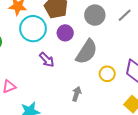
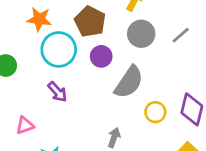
purple arrow: (47, 60) -> (57, 92), moved

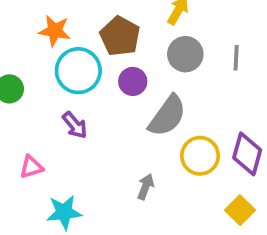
gray line: (181, 35) -> (236, 58), turned -48
yellow circle: (155, 112) -> (200, 156), size x1.4

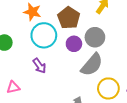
gray circle: (185, 54) -> (95, 37), moved

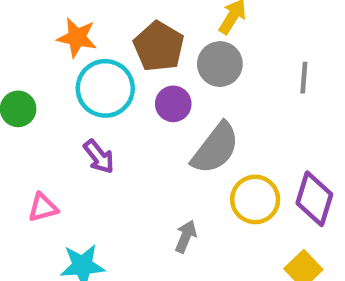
gray circle: (95, 37) -> (220, 64), moved

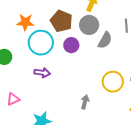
gray semicircle: (215, 148) -> (105, 40), moved, size x0.7
purple arrow: (99, 157) -> (42, 73), turned -35
pink triangle: (43, 208) -> (13, 99), moved

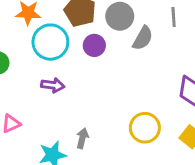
yellow circle: (113, 82) -> (145, 128), moved
gray arrow: (85, 102) -> (82, 138), moved

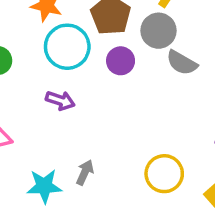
gray semicircle: (143, 38) -> (182, 63), turned 80

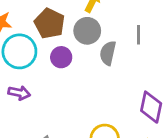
gray semicircle: (182, 63) -> (108, 53), turned 80

